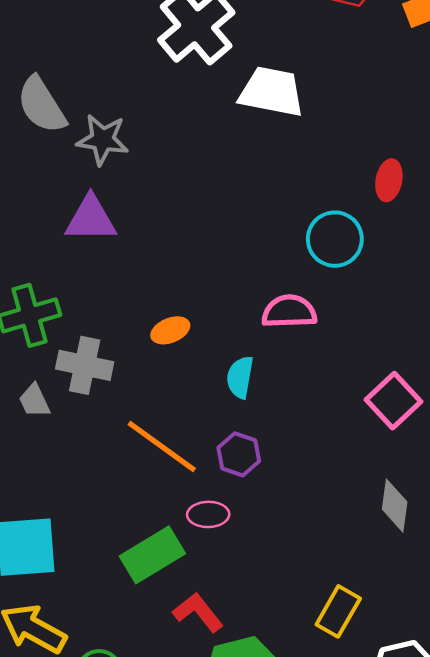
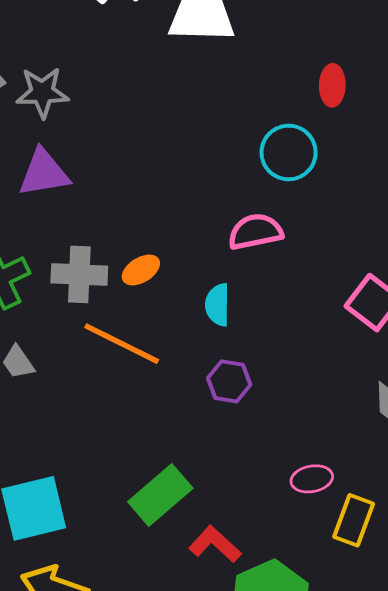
gray cross: (85, 365) -> (79, 274), moved
orange line: (162, 447) -> (122, 344), moved
pink ellipse: (208, 514) -> (312, 479), moved

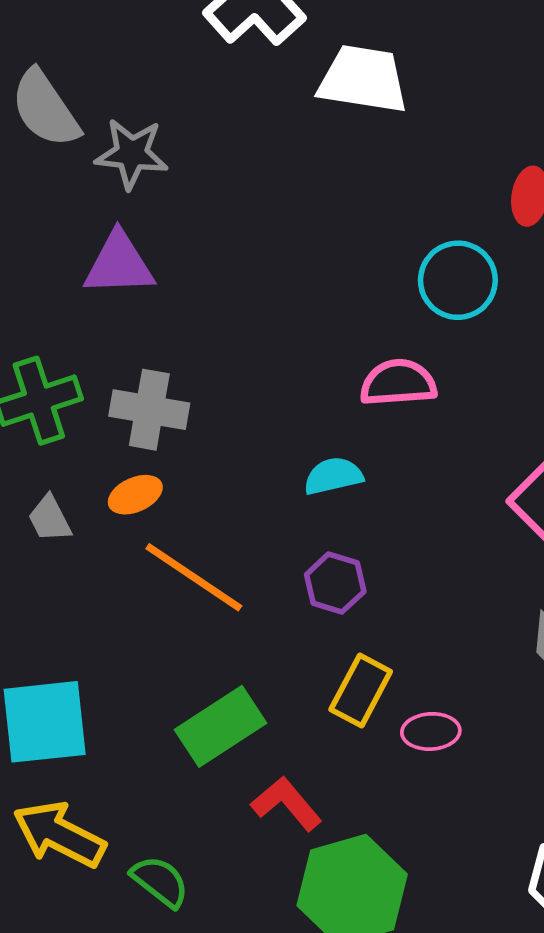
orange ellipse: (141, 270) -> (135, 495), moved
cyan semicircle: (218, 305) -> (333, 476), turned 69
orange line: (122, 344) -> (194, 577), moved
yellow rectangle: (354, 520) -> (361, 690), moved

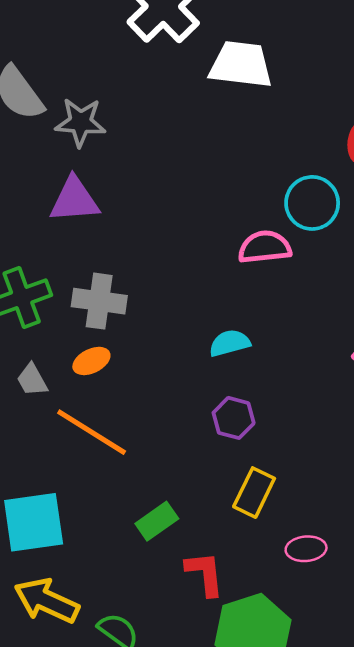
pink semicircle: (398, 383) -> (265, 247), moved
orange line: (194, 577) -> (92, 432), moved
green rectangle: (221, 726) -> (157, 521), size x0.7
pink ellipse: (431, 731) -> (306, 549), moved
red L-shape: (286, 804) -> (205, 574), turned 36

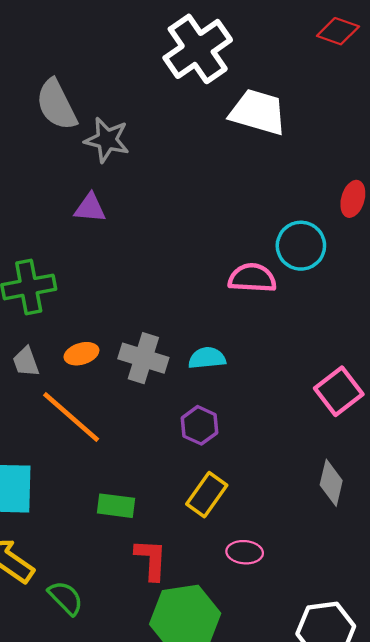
purple triangle: (74, 200) -> (90, 208), size x0.7
gray cross: (99, 301) -> (143, 358), moved
green rectangle: (157, 521) -> (116, 506), turned 33

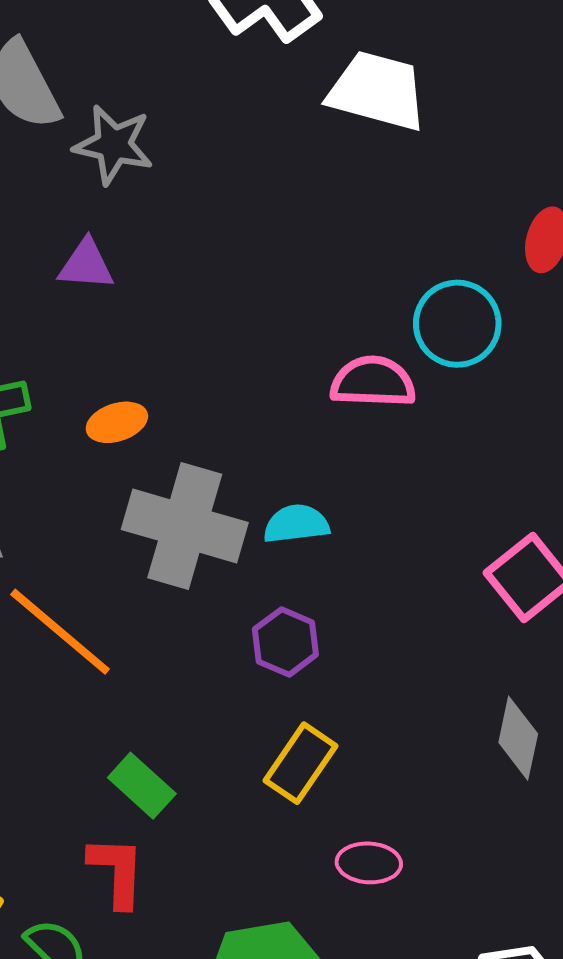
orange ellipse: (81, 354) -> (117, 422), moved
gray cross: (143, 358) -> (185, 526), size x1.4
green rectangle: (116, 506) -> (142, 786), turned 36
red L-shape: (151, 559) -> (117, 872), moved

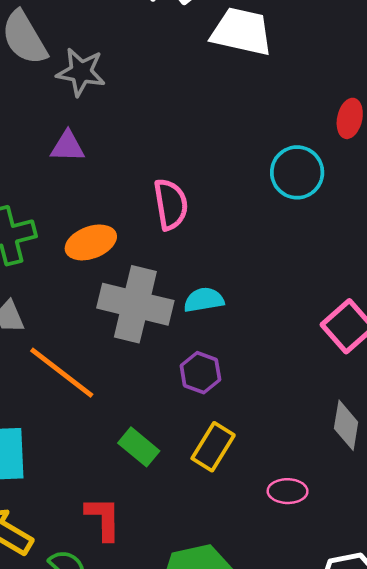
pink semicircle: (373, 382) -> (171, 204), moved, turned 81
orange ellipse: (117, 422) -> (91, 242), size x1.4
green rectangle: (142, 786) -> (139, 447), moved
pink ellipse: (369, 863) -> (288, 491), moved

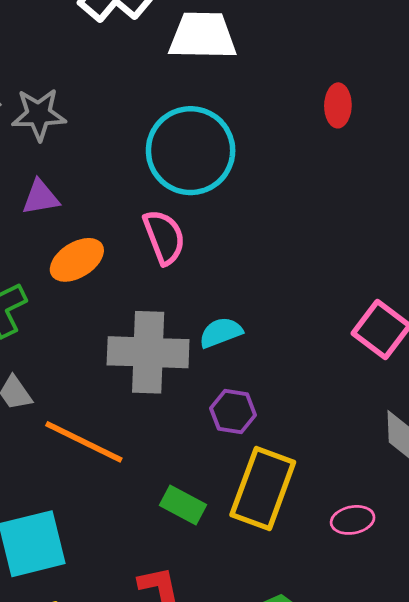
cyan circle: (297, 172) -> (191, 151), moved, size x1.5
orange ellipse: (91, 242) -> (77, 260), moved
yellow rectangle: (213, 447) -> (263, 488), size x1.5

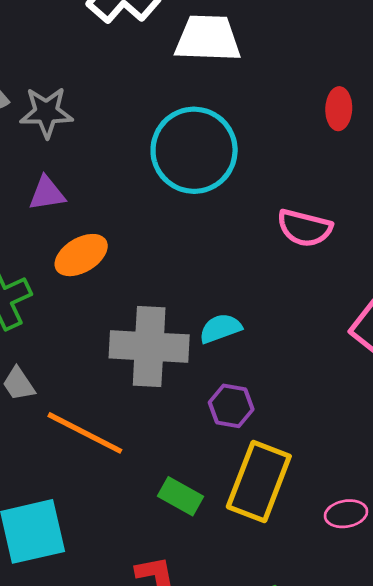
pink semicircle: (164, 237) -> (305, 228), moved, turned 124

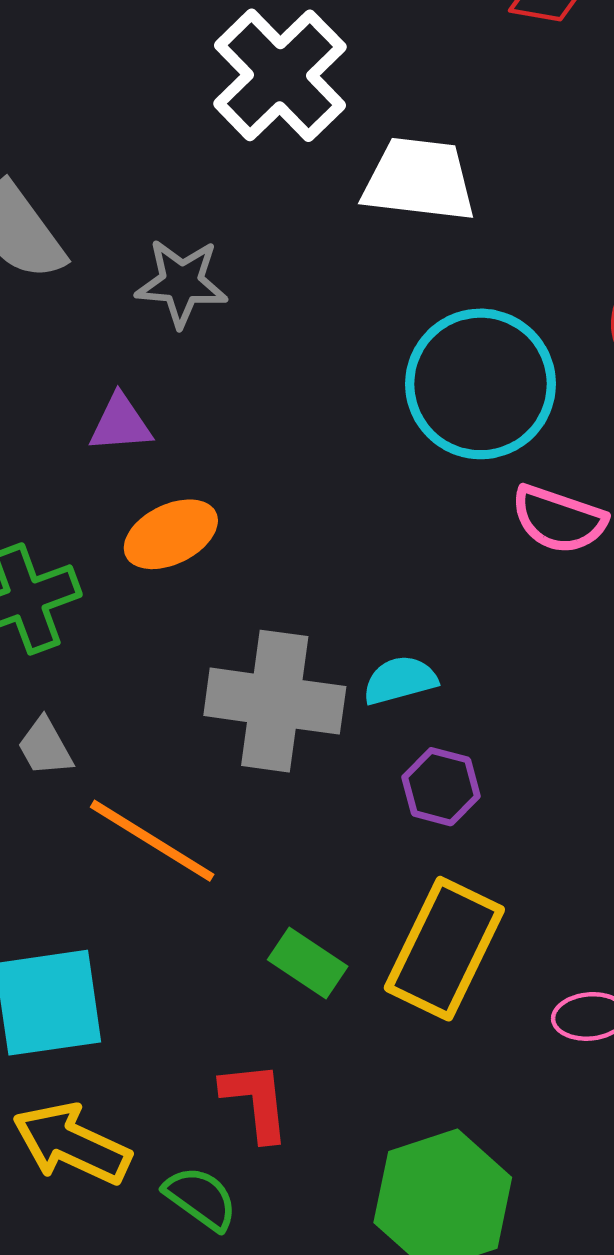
gray star: (46, 112) -> (182, 283), moved
cyan circle: (194, 150) -> (481, 384), moved
purple hexagon: (231, 406) -> (441, 787), moved

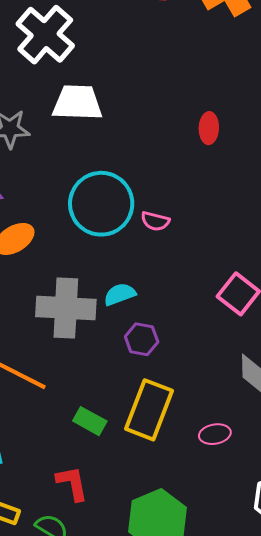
white trapezoid: (419, 180) -> (77, 103), moved
cyan circle: (481, 384) -> (101, 204), moved
pink semicircle: (559, 519) -> (155, 221), moved, size x0.7

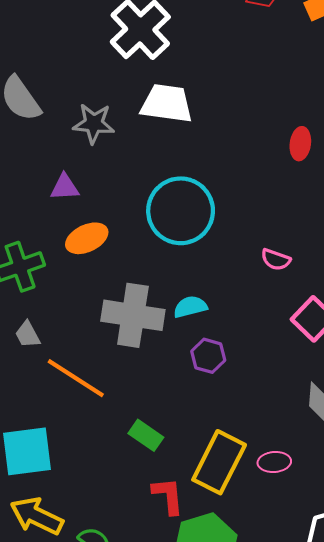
pink semicircle: (155, 221) -> (276, 260), moved
yellow rectangle: (149, 410) -> (219, 462), moved
red L-shape: (72, 483) -> (168, 496), moved

